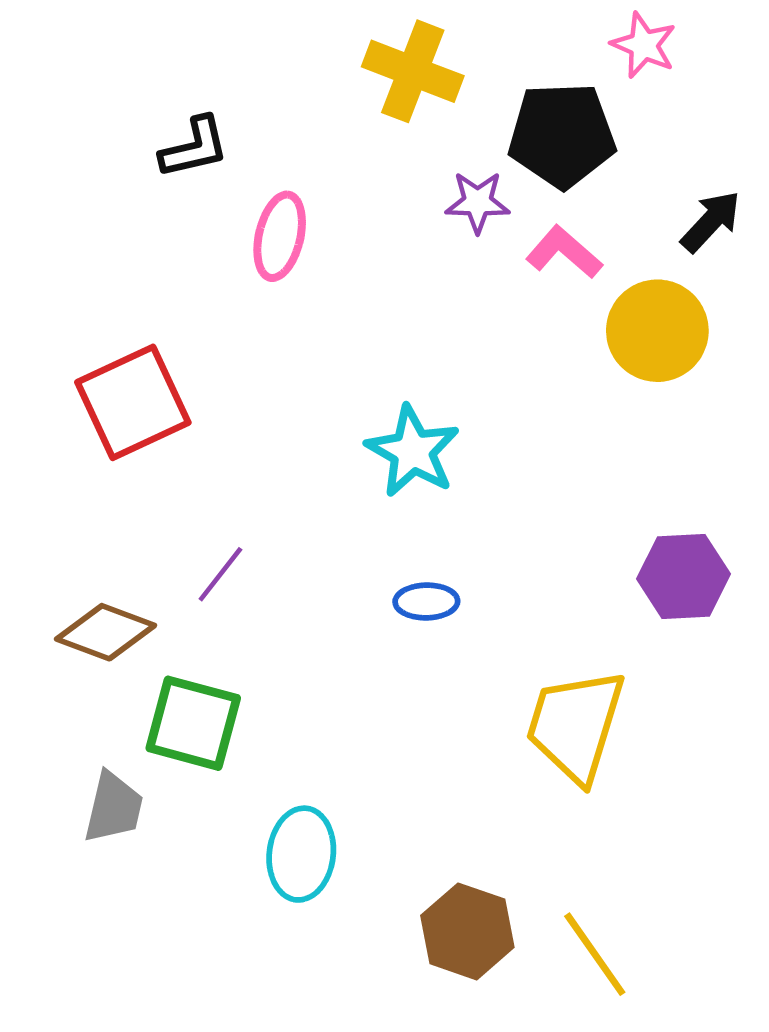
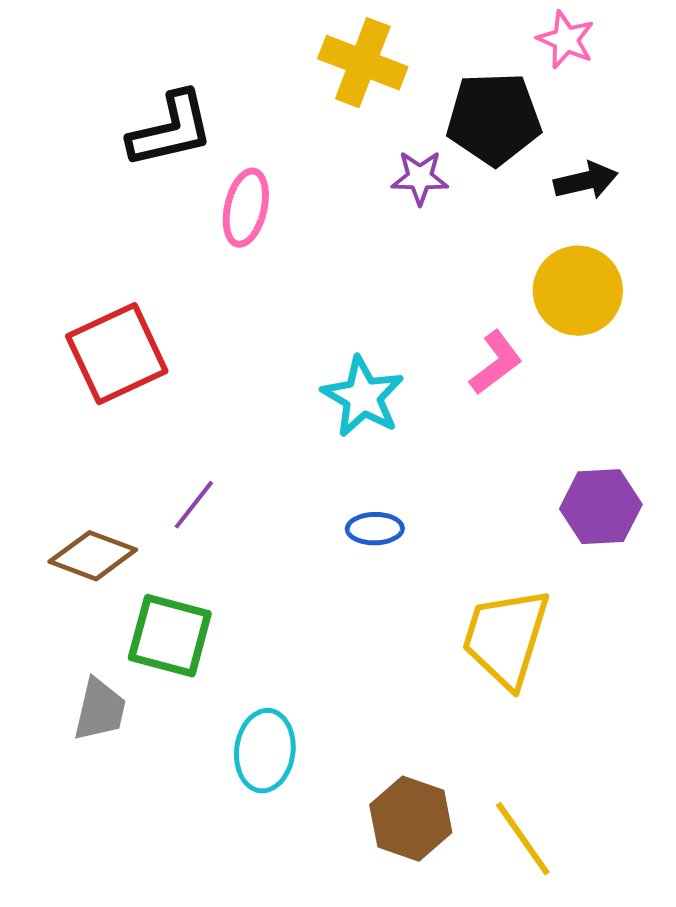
black L-shape: (194, 148) -> (171, 130), size x1.4
black arrow: (711, 221) -> (586, 181), moved, turned 34
pink L-shape: (564, 252) -> (496, 363), moved, turned 102

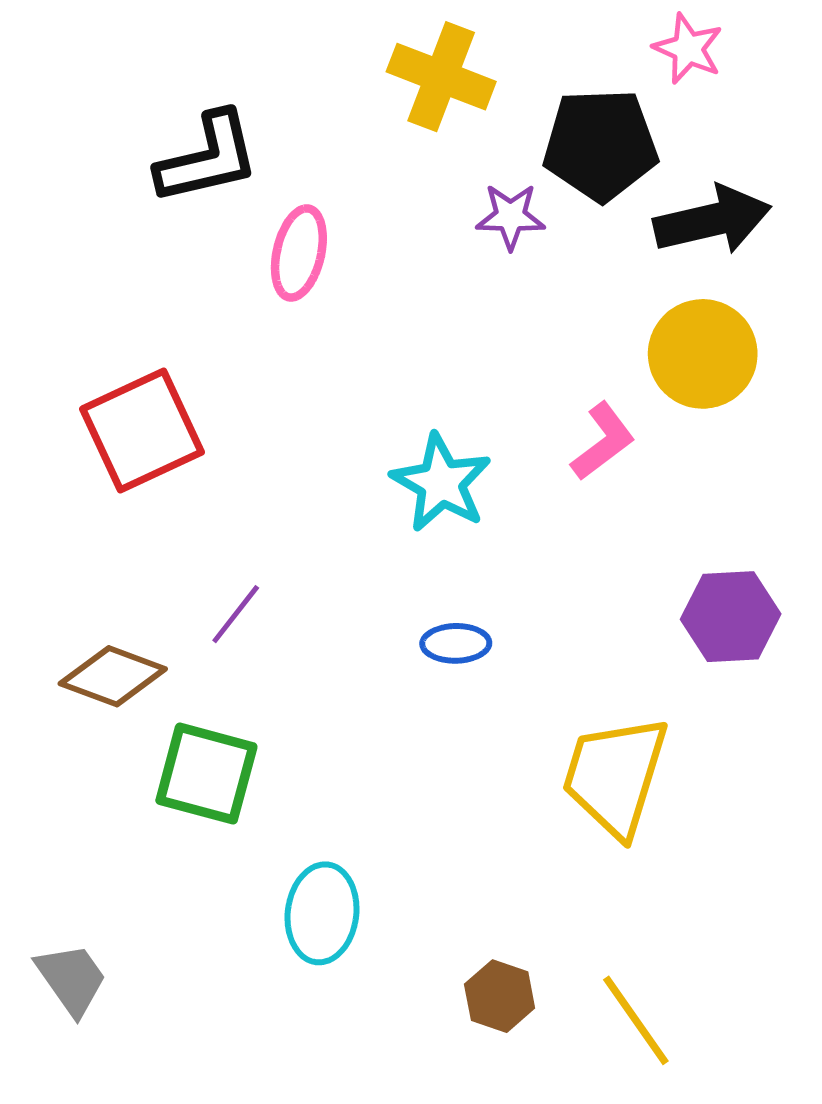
black arrow: (586, 181) -> (712, 220), size x1.5
gray trapezoid: (100, 710) -> (71, 979), moved, turned -48
brown hexagon: (411, 819) -> (500, 996), size x0.7

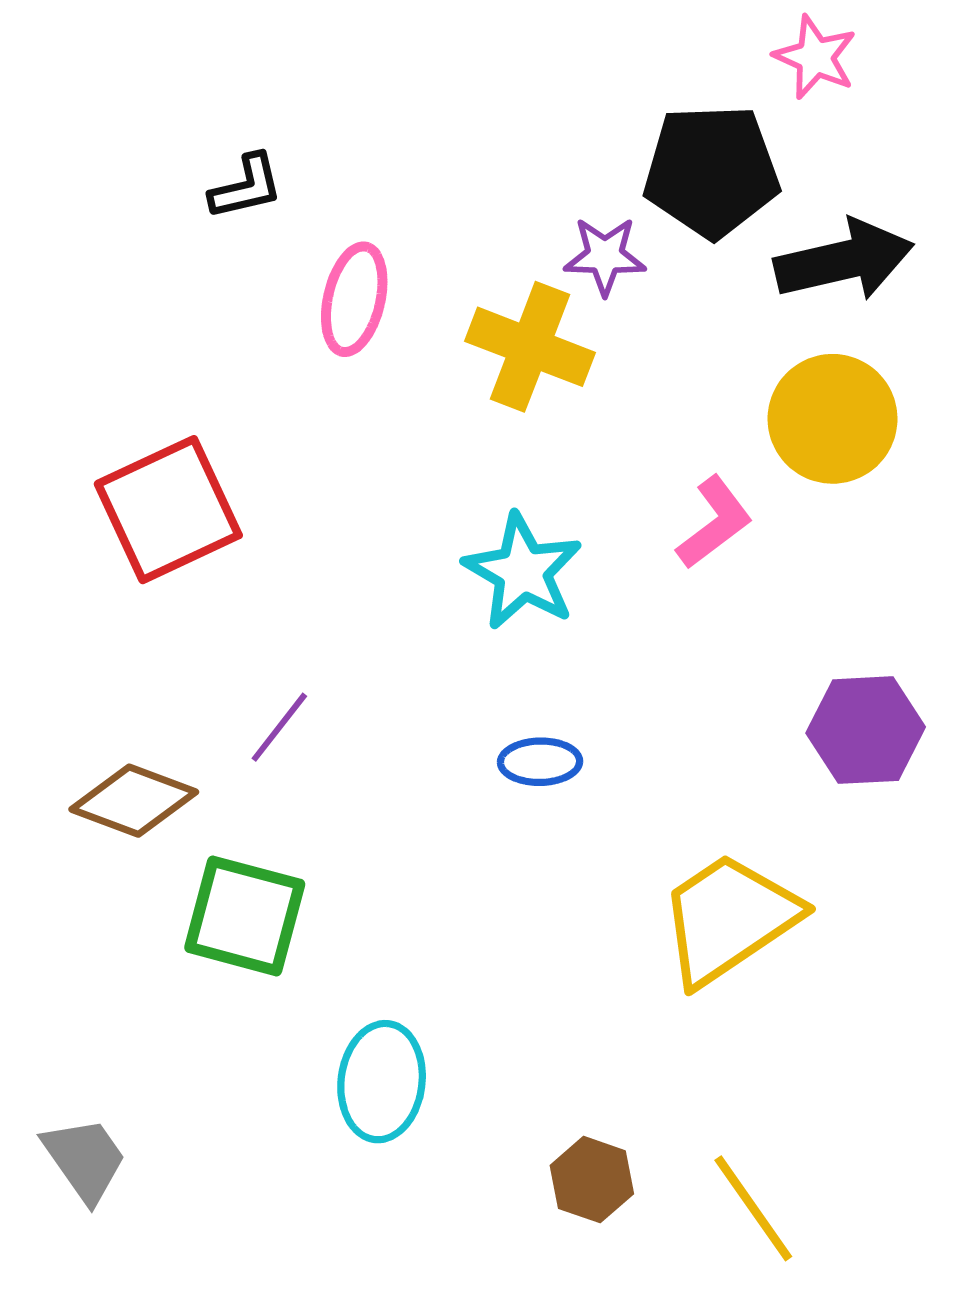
yellow cross: (441, 77) -> (530, 347), moved
black L-shape: (208, 158) -> (246, 187), size x0.6
yellow trapezoid: (615, 776) -> (729, 919), turned 39

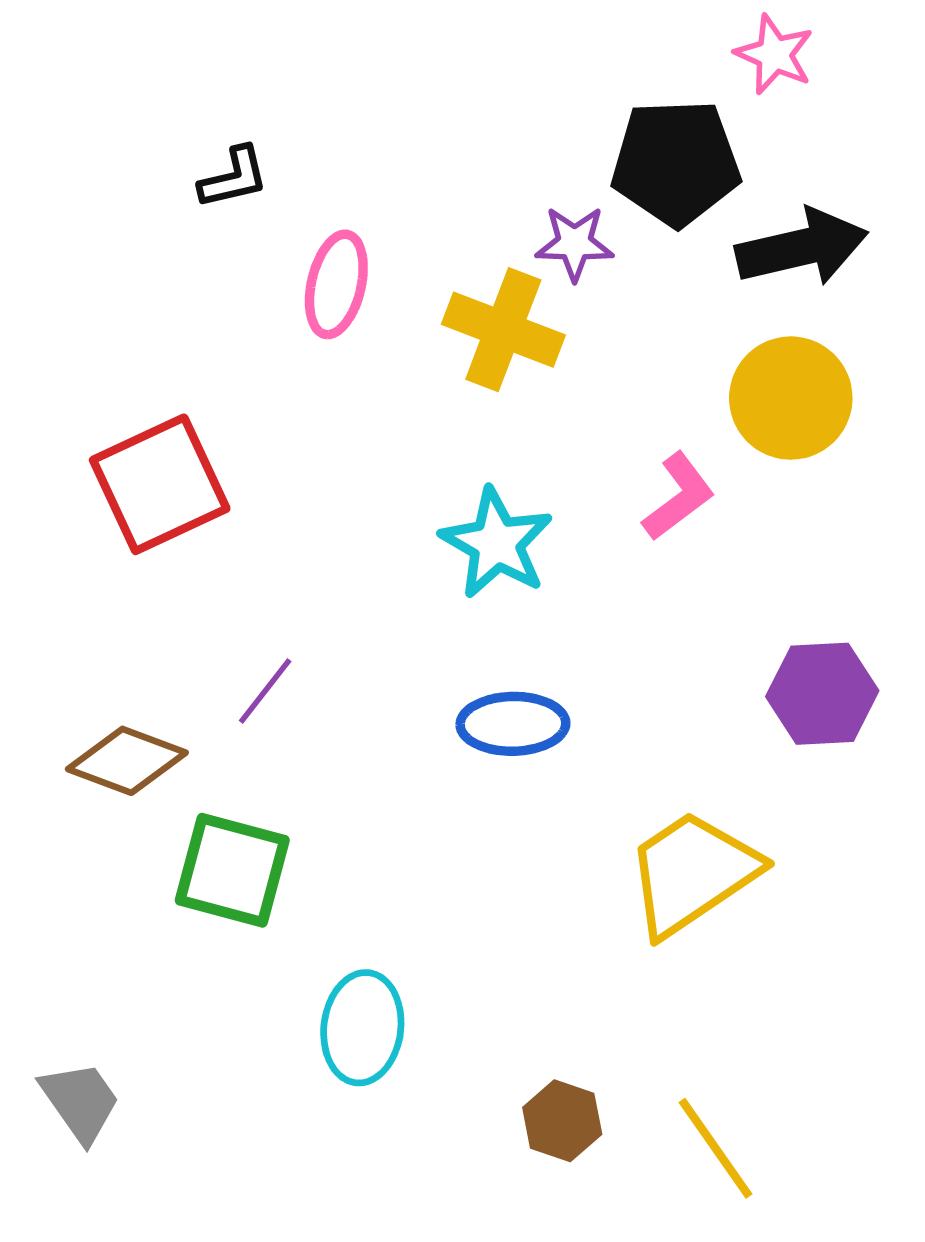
blue ellipse: (540, 762) -> (513, 724), size x1.4

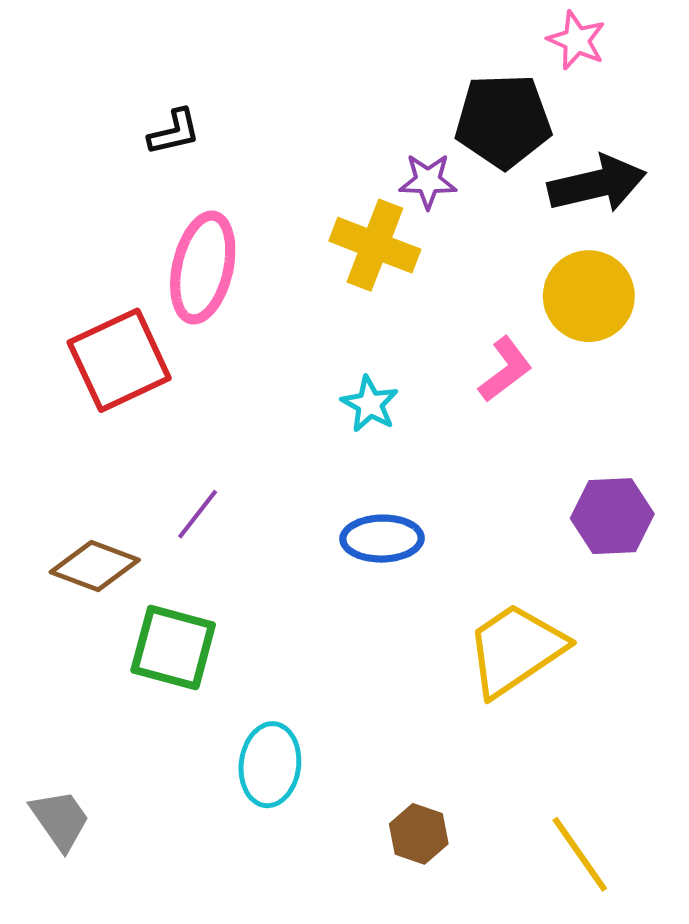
pink ellipse: (336, 284) -> (203, 268), moved, size x1.4
cyan star: (496, 543) -> (370, 404), size x0.7
yellow line: (716, 1148) -> (580, 854), moved

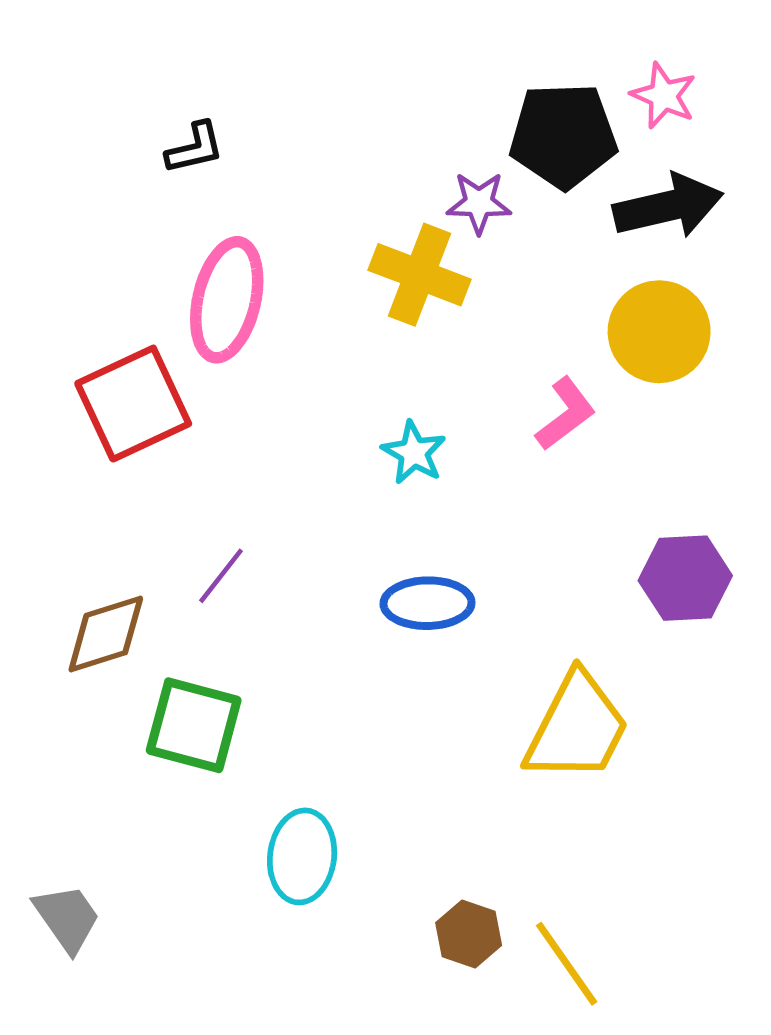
pink star: (577, 40) -> (664, 96), moved
brown diamond: (95, 566) -> (106, 634), turned -38
yellow trapezoid: (515, 650) -> (577, 728), turned 151
yellow line: (580, 854) -> (567, 964), moved

